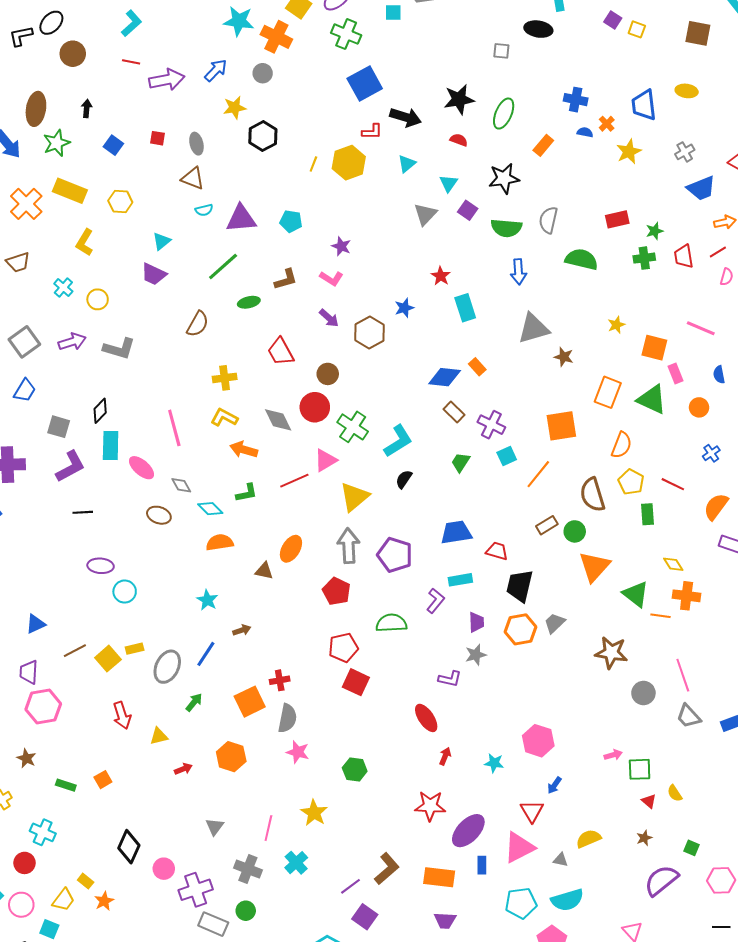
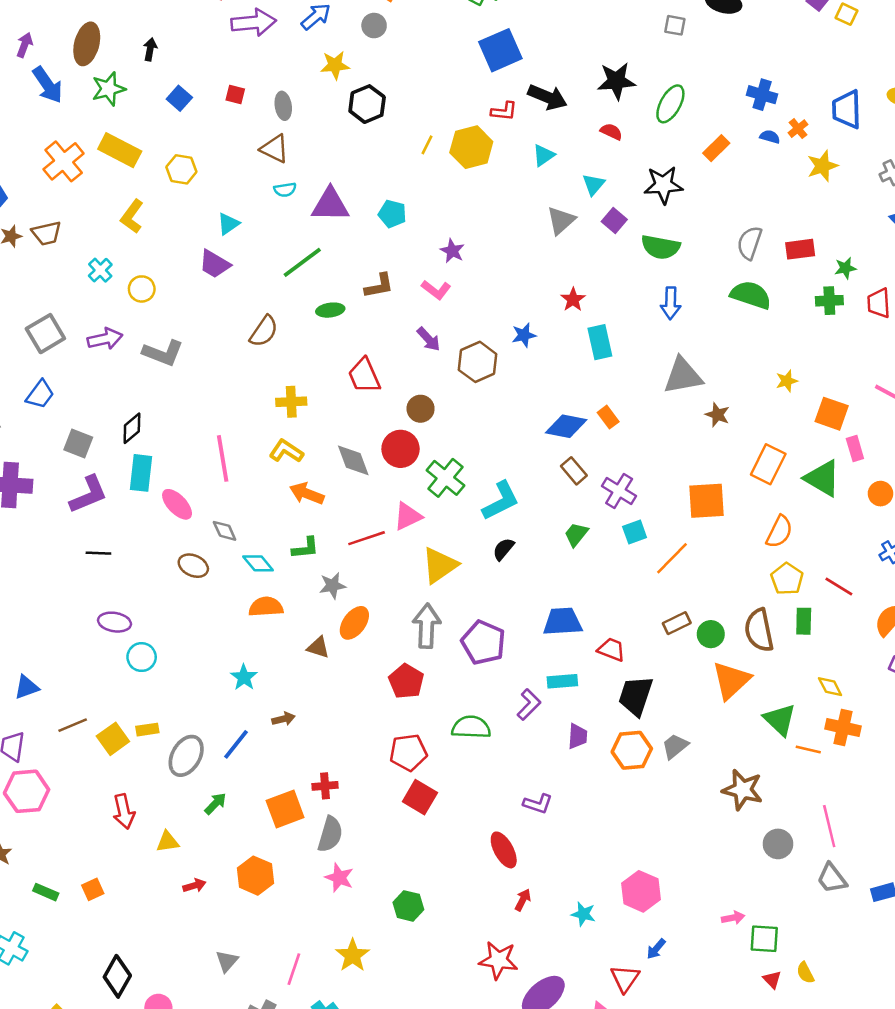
gray semicircle: (548, 220) -> (750, 243), moved
brown semicircle: (592, 495) -> (759, 630), moved
gray star: (476, 655) -> (332, 586), moved

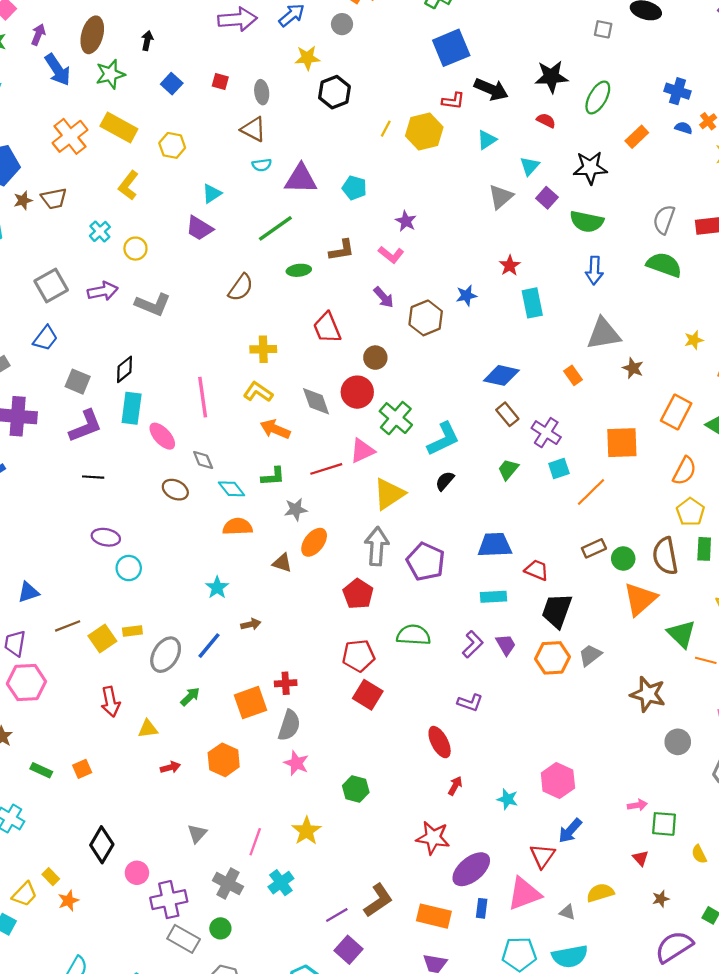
orange rectangle: (608, 417) -> (573, 375), moved
purple L-shape: (529, 705) -> (473, 644), moved
purple trapezoid: (578, 736) -> (506, 645), turned -35
blue arrow: (656, 949) -> (570, 831), size x1.4
red triangle: (772, 980) -> (640, 858), moved

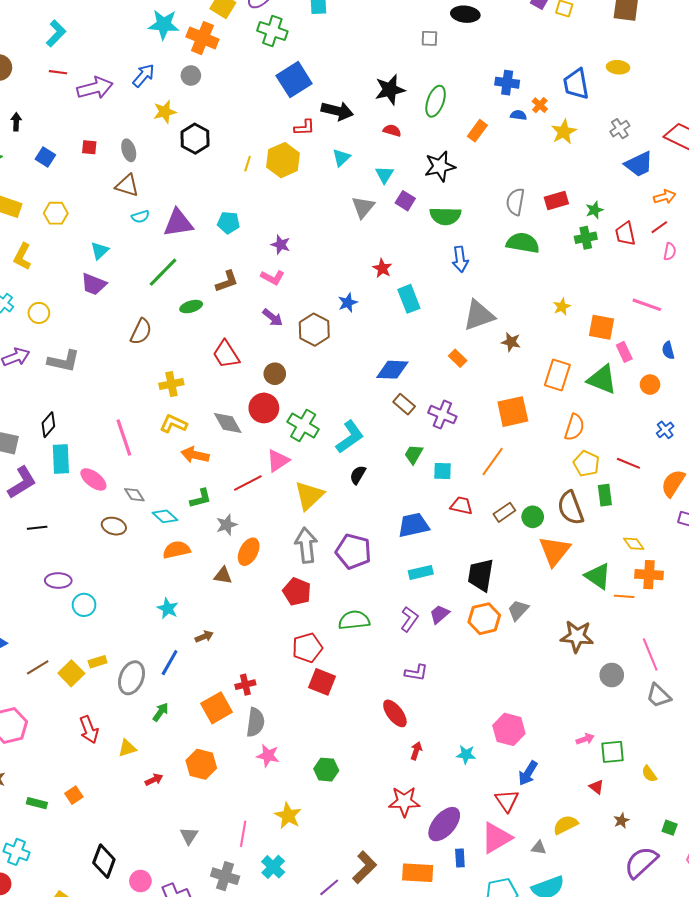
cyan square: (559, 468) -> (443, 471), moved, turned 30
red trapezoid: (537, 570) -> (461, 506), moved
purple trapezoid: (506, 645) -> (440, 614), turned -90

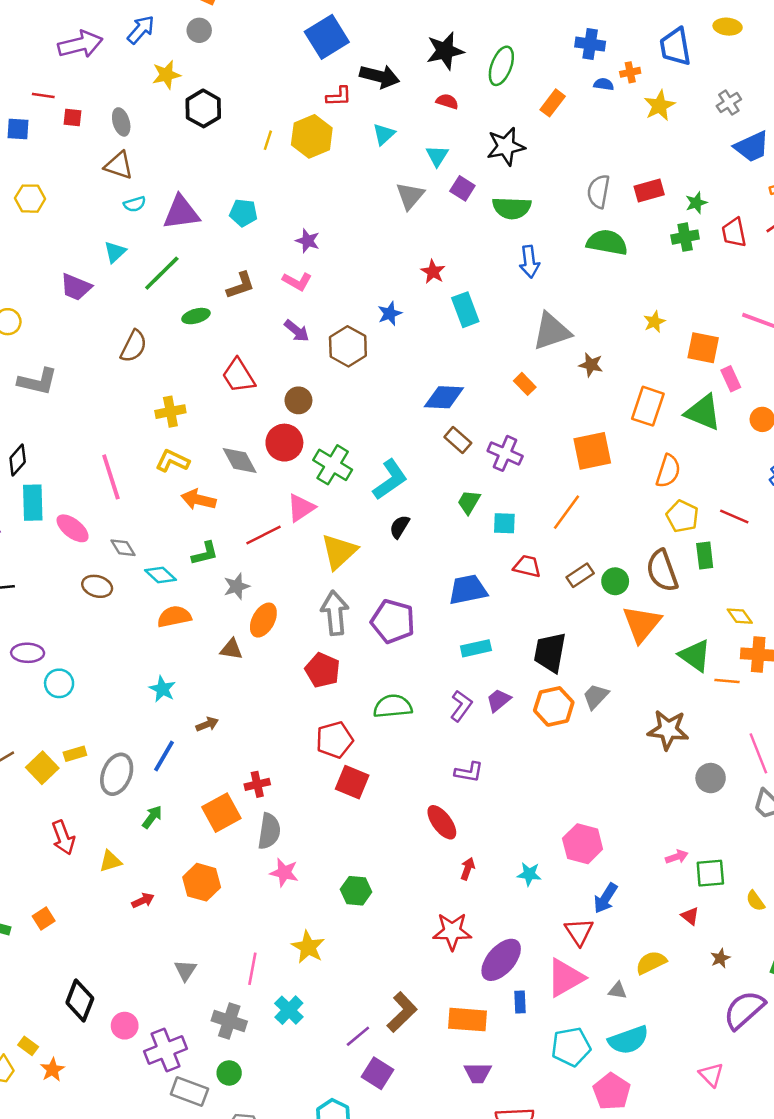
red line: (58, 72) -> (43, 96), moved
orange cross: (540, 105) -> (630, 72), turned 35
blue square: (45, 157) -> (18, 129), turned -30
cyan triangle: (100, 251) -> (115, 252), moved

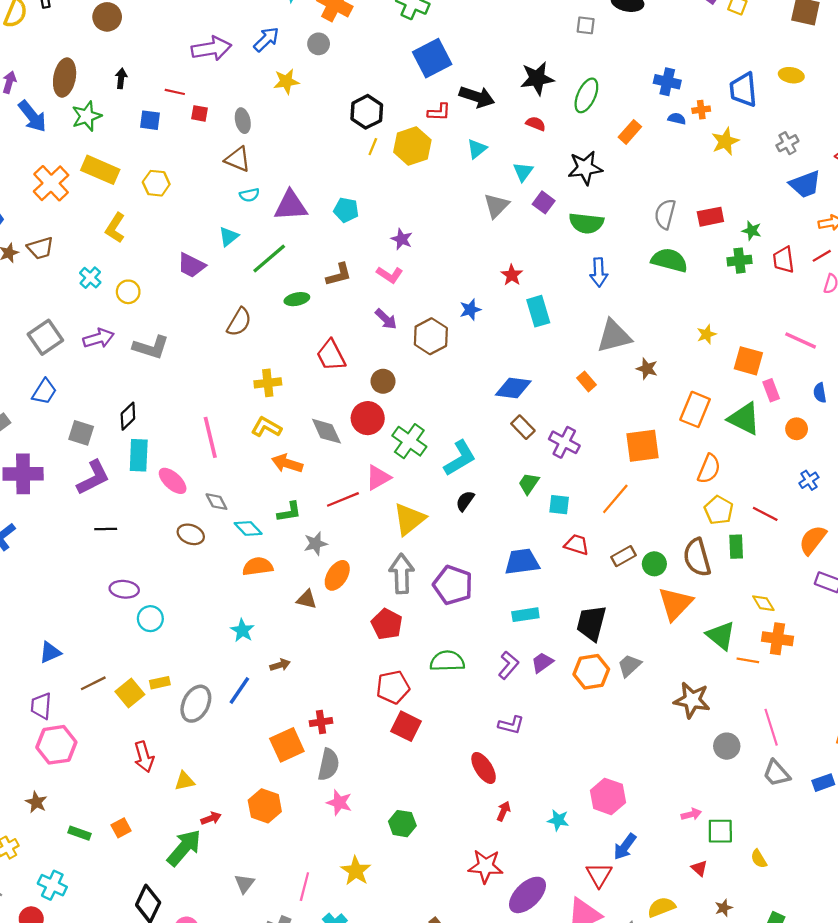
black hexagon: (203, 108) -> (367, 112), moved
green star: (696, 203) -> (752, 231), turned 30
green arrow: (152, 817) -> (184, 848), moved, size x1.8

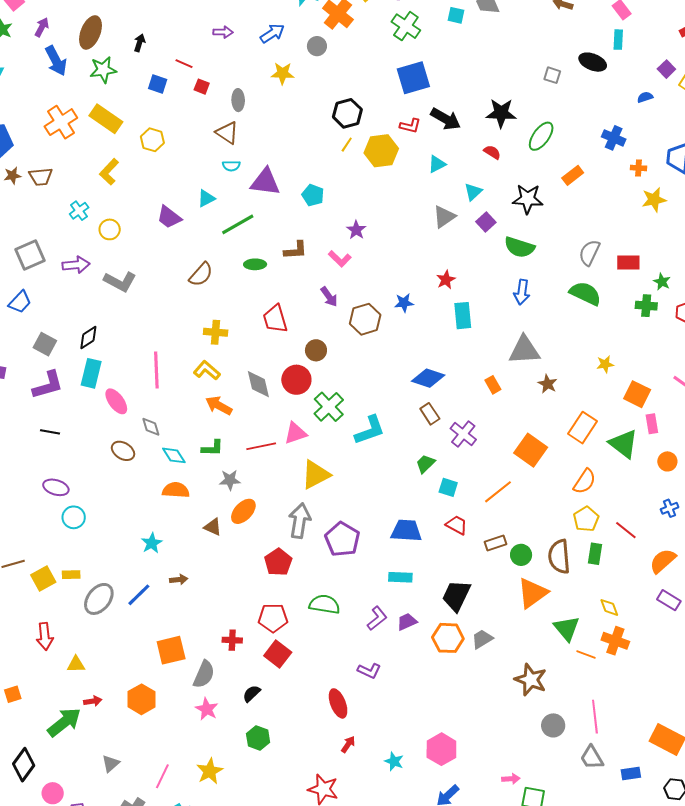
purple arrow: (211, 49) -> (223, 32), size x0.6
blue semicircle: (677, 119) -> (645, 97), moved, turned -42
orange square: (642, 446) -> (531, 450), turned 32
black semicircle: (465, 501) -> (252, 694), moved
red cross: (321, 722) -> (232, 640), moved

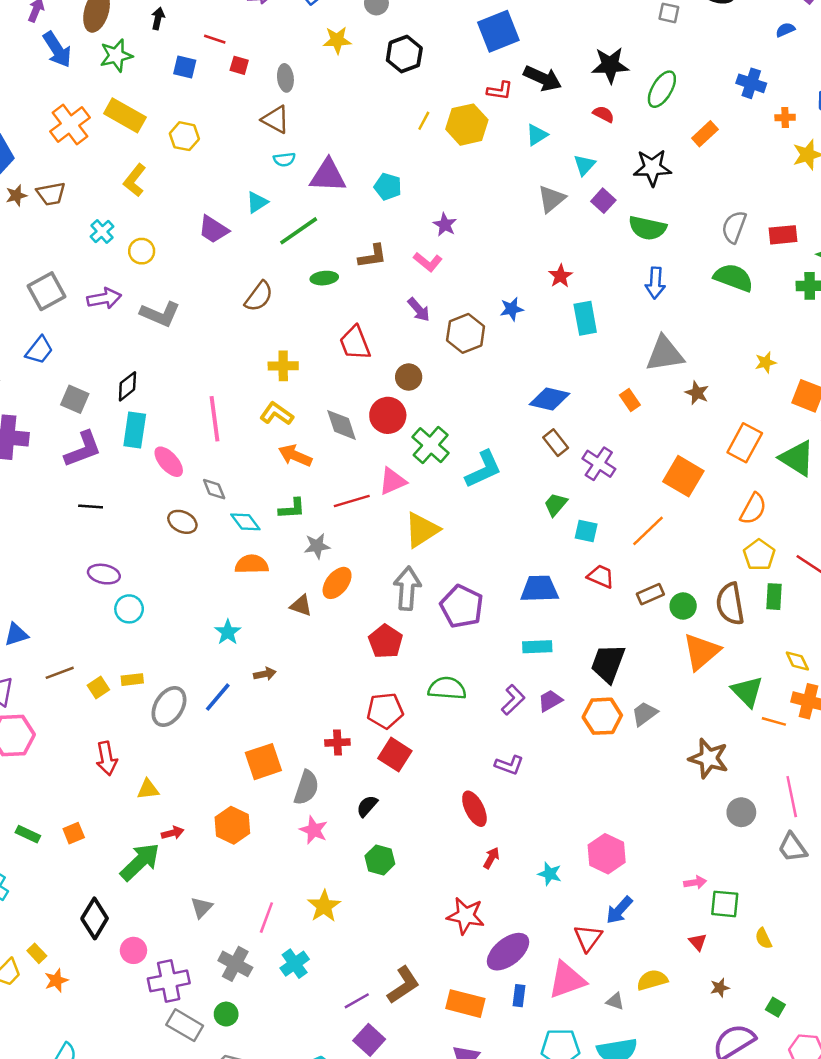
black hexagon: (347, 113) -> (404, 54), moved
yellow square: (43, 578) -> (98, 687), size x0.7

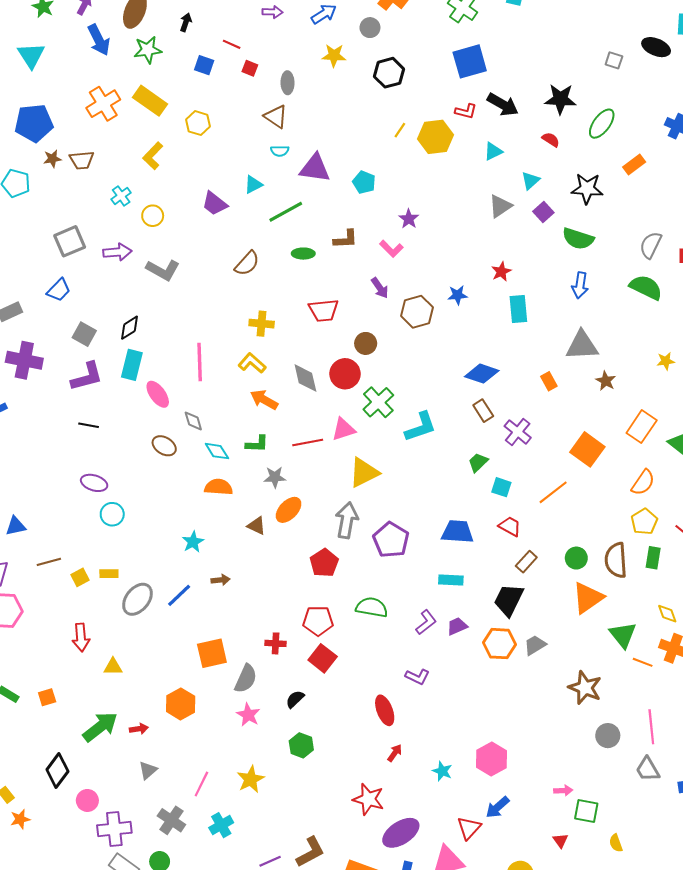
red trapezoid: (355, 343) -> (324, 310), turned -80
brown rectangle: (650, 594) -> (526, 562), moved, turned -30
red arrow: (173, 833) -> (139, 729), moved

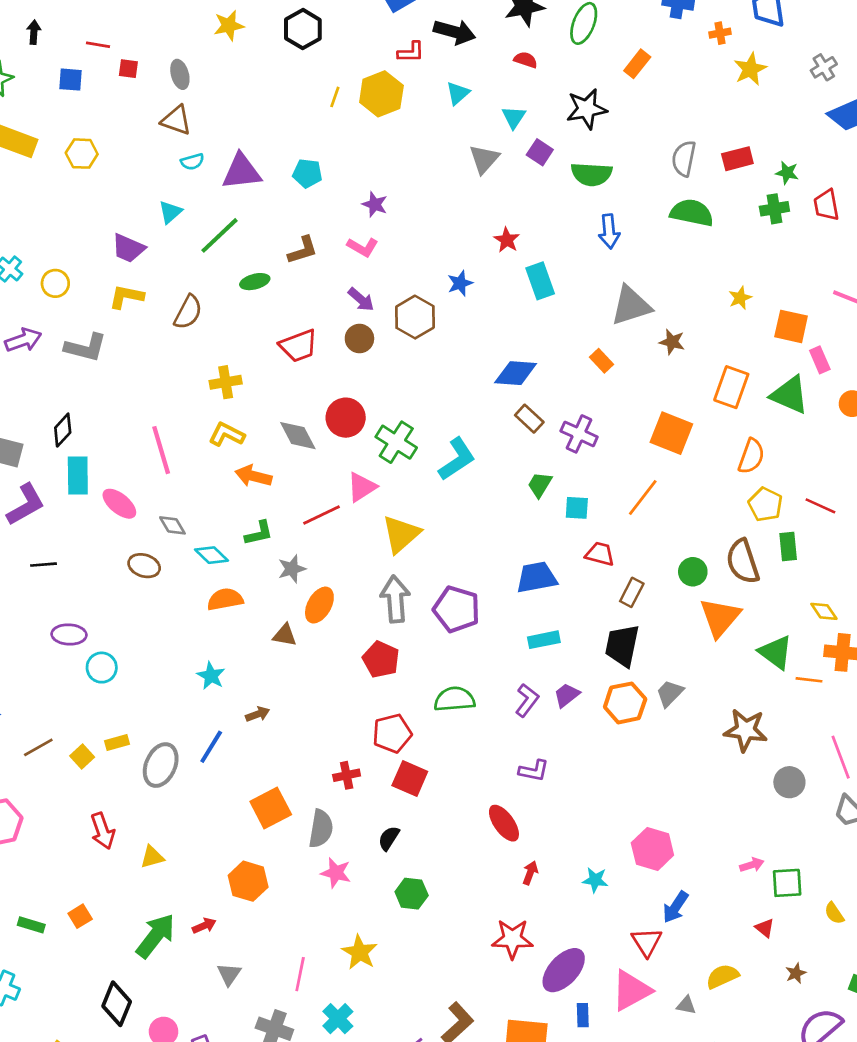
yellow L-shape: (153, 156) -> (126, 297), moved, turned 72
brown circle: (366, 343) -> (359, 339), moved

